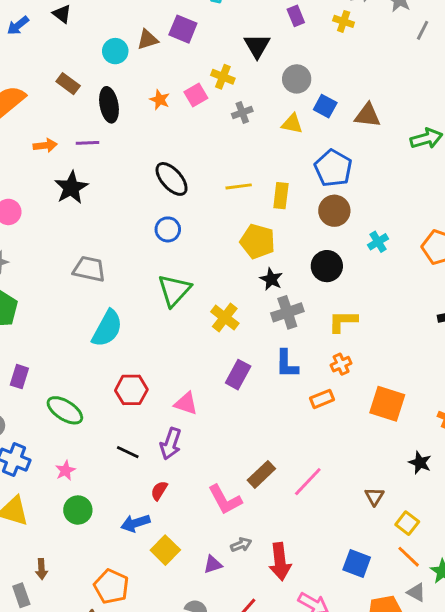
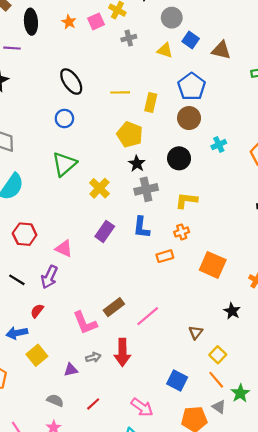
red arrow: (280, 562) -> (122, 352), moved

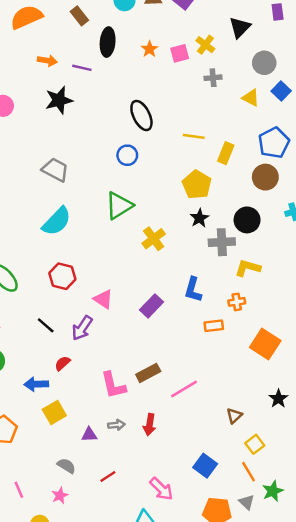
gray cross: (146, 189) -> (222, 242), moved
purple rectangle: (105, 231) -> (152, 306), moved
red arrow: (122, 352) -> (150, 425), size x0.7

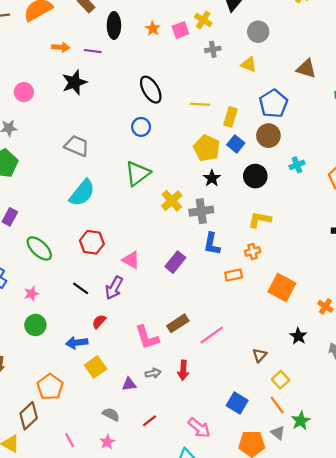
blue square: (281, 91) -> (236, 144), moved
gray cross: (222, 242) -> (201, 211), moved

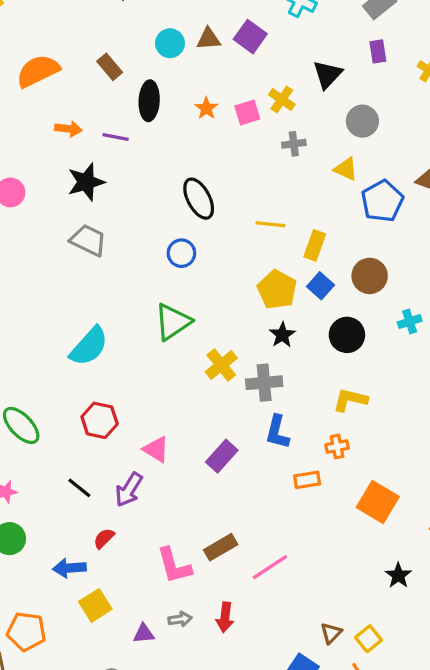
blue pentagon: (273, 104) -> (382, 201), moved
gray trapezoid: (77, 146) -> (88, 240), moved
brown triangle: (260, 355) -> (331, 633), moved
orange pentagon: (50, 387) -> (26, 631), turned -30

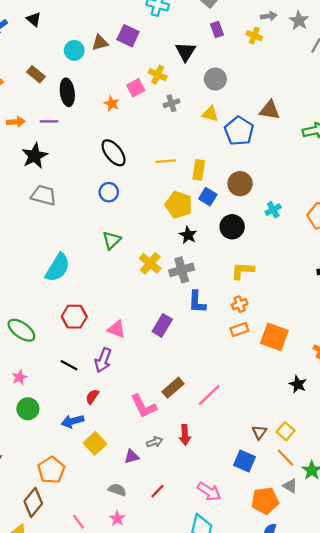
orange star: (206, 108) -> (112, 104), moved
green triangle: (173, 322) -> (112, 240), size x0.7
orange rectangle: (307, 480) -> (239, 329), moved
orange pentagon: (26, 631) -> (51, 470), turned -30

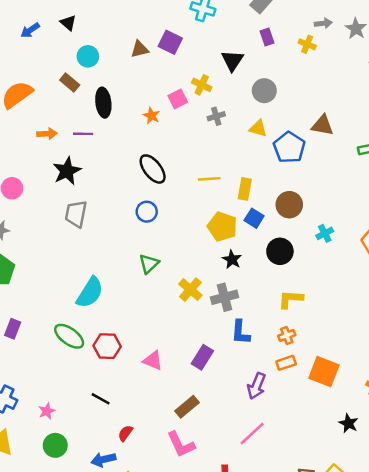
cyan circle: (74, 50) -> (88, 56), moved
gray trapezoid: (44, 195) -> (76, 214), turned -95
green ellipse: (21, 330) -> (69, 336), moved
purple arrow: (103, 360) -> (257, 386), moved
brown rectangle: (173, 388) -> (187, 407), moved

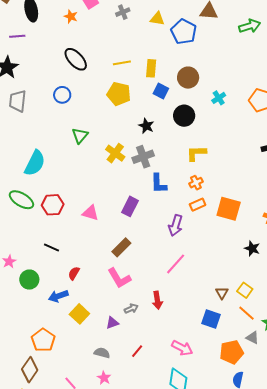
blue circle: (147, 212) -> (62, 95), moved
yellow pentagon: (222, 227) -> (119, 94), moved
green circle: (55, 445) -> (29, 280), moved

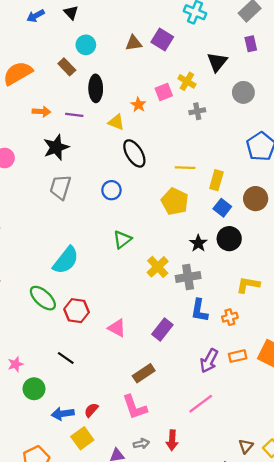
yellow triangle: (157, 19) -> (116, 122), moved
black circle: (184, 116) -> (229, 239), moved
orange cross: (196, 183) -> (230, 317), moved
orange rectangle: (198, 205) -> (238, 356), moved
red semicircle: (74, 273) -> (91, 410), moved

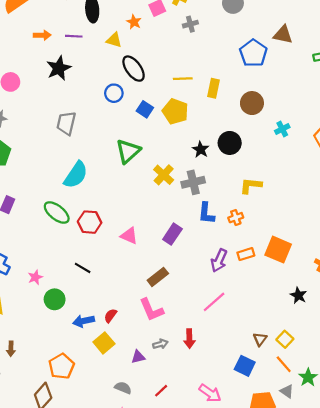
gray trapezoid: (60, 187) -> (66, 123), moved
blue circle: (111, 190) -> (114, 93), moved
blue square: (222, 208) -> (145, 109), moved
green triangle: (122, 239) -> (128, 151), size x1.4

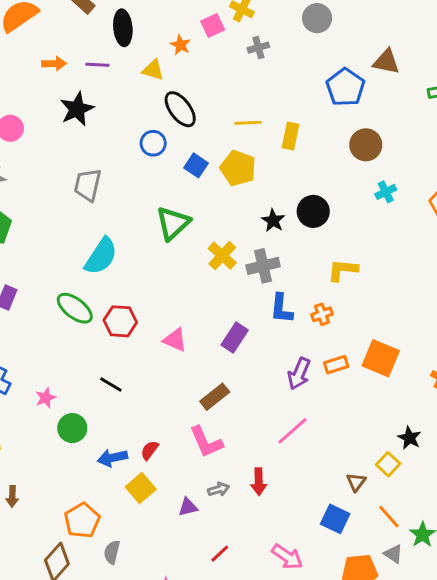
brown circle: (252, 103) -> (366, 145), moved
black star: (298, 295) -> (410, 438), moved
yellow square: (285, 339) -> (388, 464), moved
gray semicircle: (123, 388) -> (112, 552), moved, turned -98

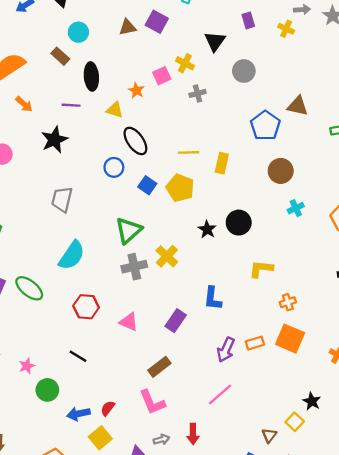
orange arrow: (54, 64) -> (24, 104), moved, turned 42
gray cross: (263, 266) -> (134, 267), moved
green ellipse: (75, 308) -> (29, 288), moved
orange cross: (322, 314) -> (288, 302), moved

